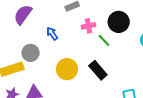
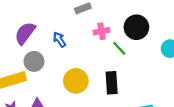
purple semicircle: (23, 15) -> (25, 33), moved
black rectangle: (98, 70) -> (112, 83), turned 36

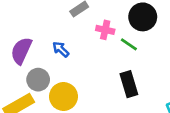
pink cross: (101, 31) -> (105, 30), turned 35
yellow circle: (76, 81) -> (63, 97), moved

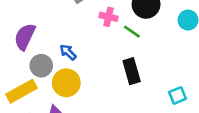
blue arrow: (61, 49) -> (68, 52), moved

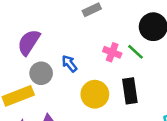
pink cross: (109, 17) -> (112, 52), moved
yellow circle: (66, 83) -> (95, 94), moved

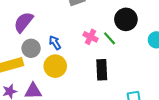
yellow circle: (95, 94) -> (55, 66), moved

